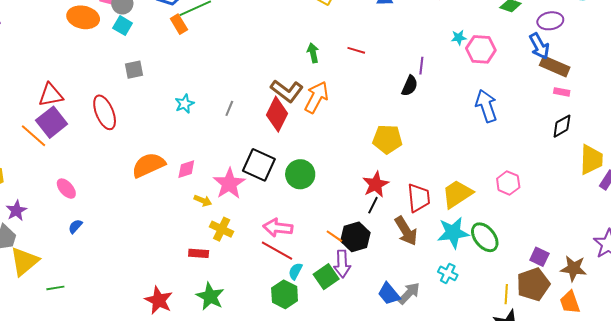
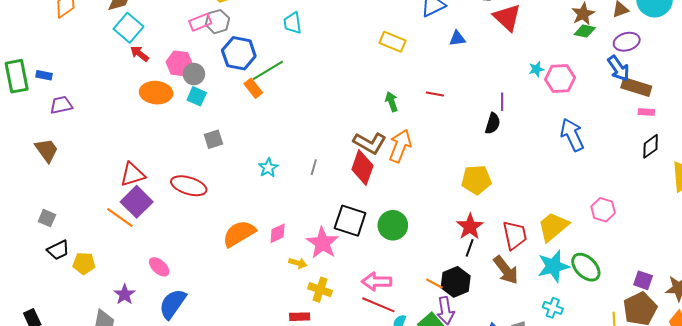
red ellipse: (105, 112) -> (189, 186), turned -44
purple star: (16, 211) -> (125, 294), moved
blue semicircle: (75, 226) -> (173, 304), size x2.0

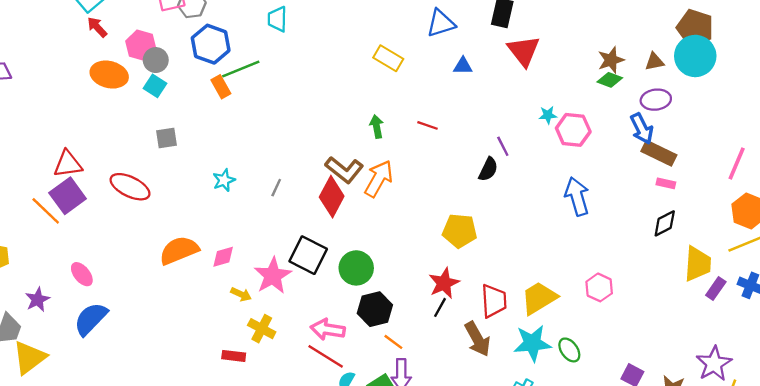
purple line: (502, 102) -> (503, 146), turned -36
green ellipse: (586, 267) -> (569, 350), size x0.7
black hexagon: (456, 282) -> (375, 309), moved

